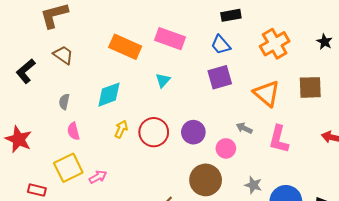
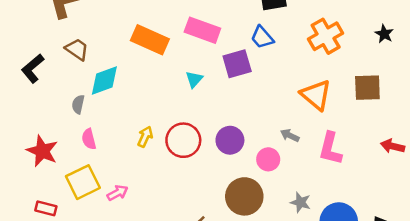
purple square: (220, 77) -> (237, 64), moved
cyan diamond: (109, 95) -> (104, 80), moved
red star: (19, 139) -> (42, 151), moved

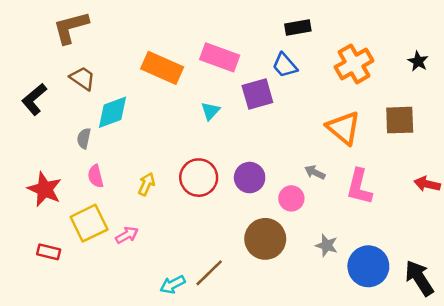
yellow arrow: (145, 137) -> (146, 184), moved

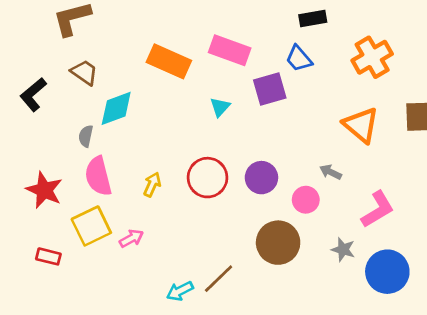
pink semicircle: (96, 176) -> (98, 176), size x1.6
pink L-shape: (359, 187) -> (378, 209), moved, turned -135

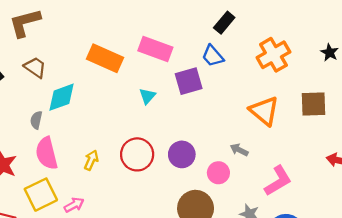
black rectangle: (313, 18) -> (224, 23), turned -40

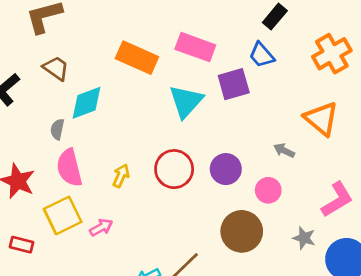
cyan triangle: (147, 96) -> (186, 101), size x1.8
gray arrow: (239, 150) -> (284, 150), moved

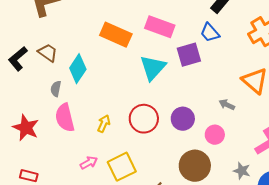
brown trapezoid: (56, 68) -> (48, 53), moved
cyan diamond: (87, 103) -> (78, 69), turned -36
yellow square: (63, 215) -> (122, 167), moved

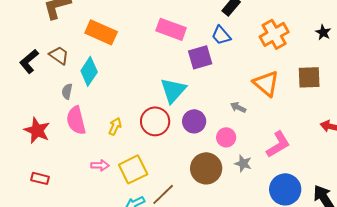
orange rectangle: (116, 35) -> (101, 32), moved
cyan triangle: (153, 68) -> (173, 90), moved
pink arrow: (89, 163) -> (100, 165), turned 30
gray star: (242, 171) -> (243, 163), moved

